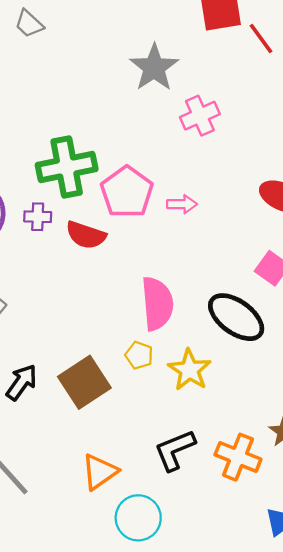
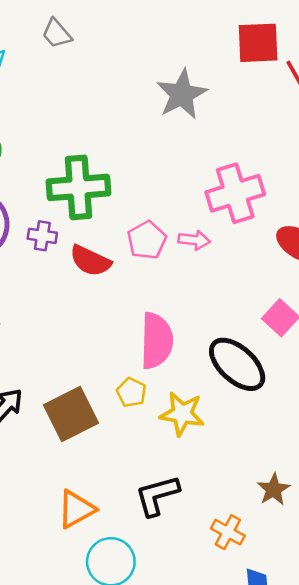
pink cross: (200, 116) -> (235, 193), moved, size x1.4
pink pentagon: (127, 192) -> (147, 240), moved, size x0.7
yellow star: (189, 370) -> (182, 414), turned -30
orange cross: (238, 457) -> (228, 532), moved, size x0.7

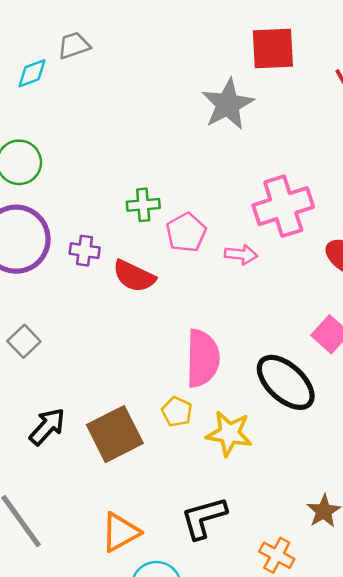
gray trapezoid: (57, 34) -> (74, 45), moved, turned 112
red square: (258, 43) -> (273, 49), moved
green cross: (78, 187) -> (143, 205), moved, size x0.5
pink pentagon: (147, 240) -> (186, 232), moved

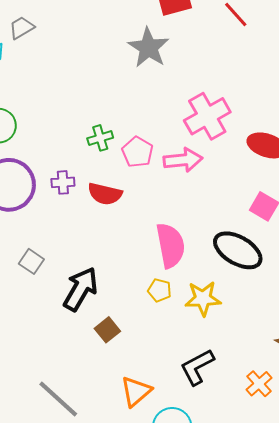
pink arrow: (241, 254) -> (183, 160), size x1.5
black arrow: (47, 427) -> (81, 289), moved, size x1.4
brown square: (115, 434) -> (107, 330), moved, size x0.6
orange cross: (277, 555) -> (259, 384), turned 32

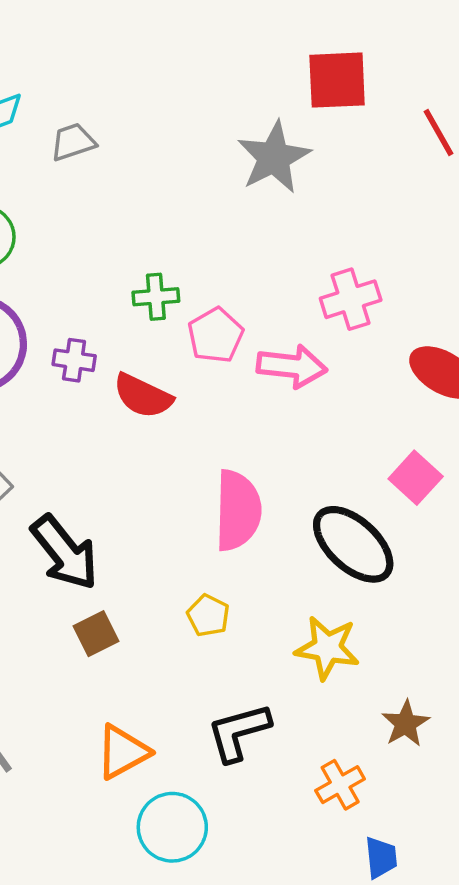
gray trapezoid: (22, 28) -> (73, 142), moved
pink cross: (207, 116) -> (351, 299), size x0.7
black arrow: (81, 289) -> (65, 553), turned 99
yellow pentagon: (159, 290) -> (208, 615), moved
yellow star: (203, 299) -> (327, 648), moved

